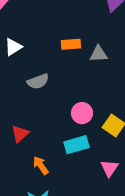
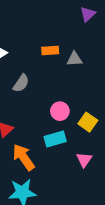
gray semicircle: (38, 81) -> (21, 83), turned -36
orange arrow: (41, 165) -> (24, 157), size x1.6

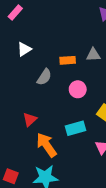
orange rectangle: (50, 51) -> (68, 60), moved
pink circle: (60, 111) -> (78, 89), moved

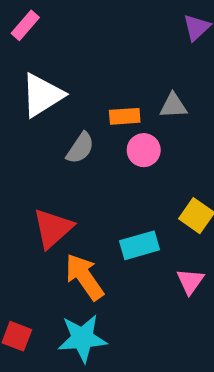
white triangle: (24, 49) -> (42, 95), size x1.6
pink circle: (78, 89) -> (144, 150), moved
red triangle: (30, 119) -> (53, 228), size x1.5

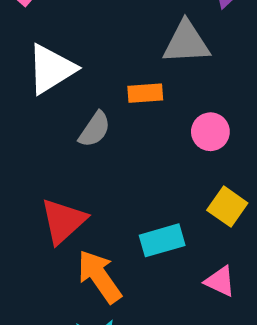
gray triangle: (173, 106) -> (186, 42), moved, size x1.5
pink circle: (144, 150) -> (210, 132), moved
pink triangle: (190, 281) -> (220, 281), turned -40

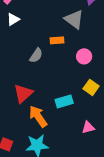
gray triangle: (186, 42) -> (74, 19), turned 40
white triangle: (51, 69) -> (13, 19), moved, size x0.6
pink triangle: (220, 281) -> (88, 127), moved, turned -40

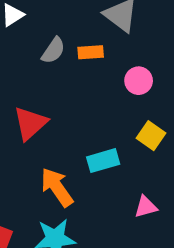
gray semicircle: (36, 55) -> (53, 50), moved
red triangle: (23, 93) -> (30, 123), moved

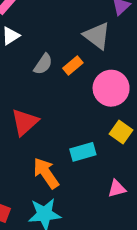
orange rectangle: (91, 52) -> (73, 65), turned -36
pink circle: (139, 81) -> (111, 88), size x1.6

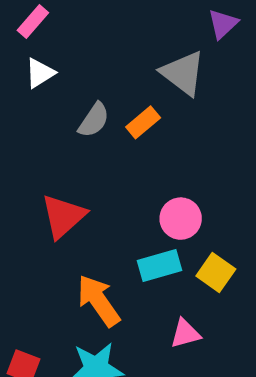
pink circle: (111, 88) -> (181, 219), moved, size x0.7
yellow square: (121, 132) -> (216, 273), moved
pink triangle: (117, 189) -> (185, 333), moved

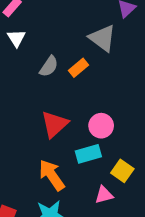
white triangle: (40, 73) -> (16, 38), turned -30
red triangle: (63, 216) -> (55, 124), moved
yellow square: (216, 273) -> (122, 171), moved

